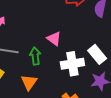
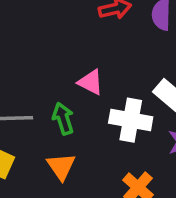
white cross: (72, 64) -> (131, 120), turned 30

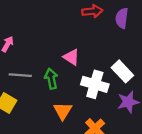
orange triangle: (61, 167) -> (63, 111), moved

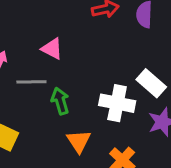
pink triangle: (71, 57) -> (52, 49), moved
gray line: (20, 75) -> (31, 82), moved

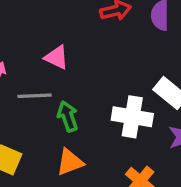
orange triangle: (79, 141) -> (70, 162), moved, turned 45

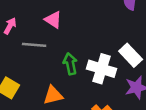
green arrow: (68, 116) -> (70, 64), moved

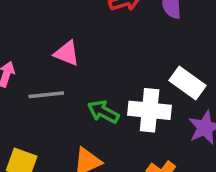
green arrow: (70, 64) -> (103, 112), turned -40

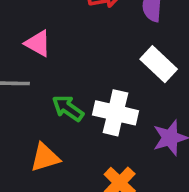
white rectangle: (188, 83) -> (159, 64), moved

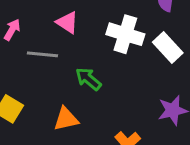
white cross: (116, 113) -> (125, 34), moved

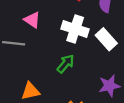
green arrow: (88, 79) -> (66, 64), moved, turned 90

